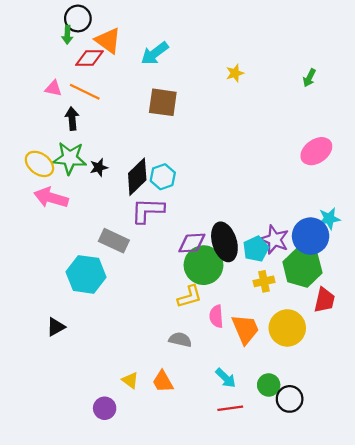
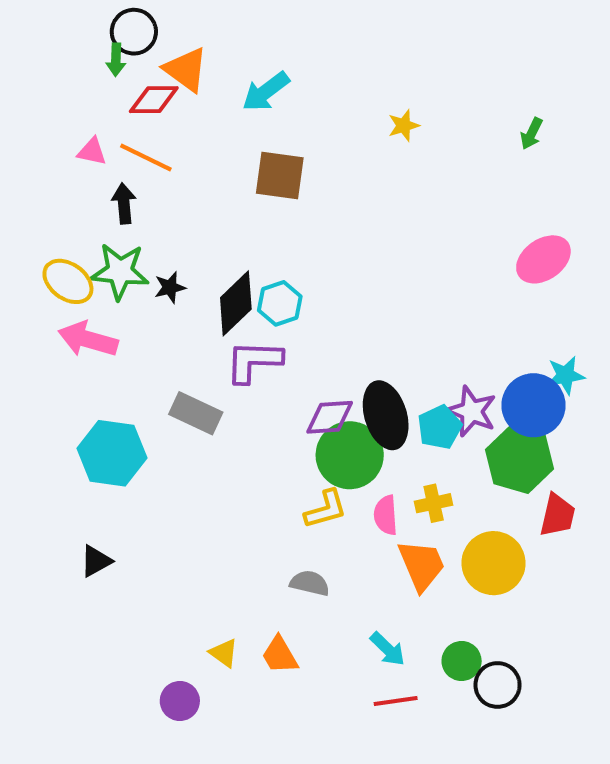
cyan hexagon: (86, 274) -> (112, 453), moved
yellow cross: (264, 281) -> (434, 503), moved
pink semicircle: (216, 316) -> (386, 515), moved

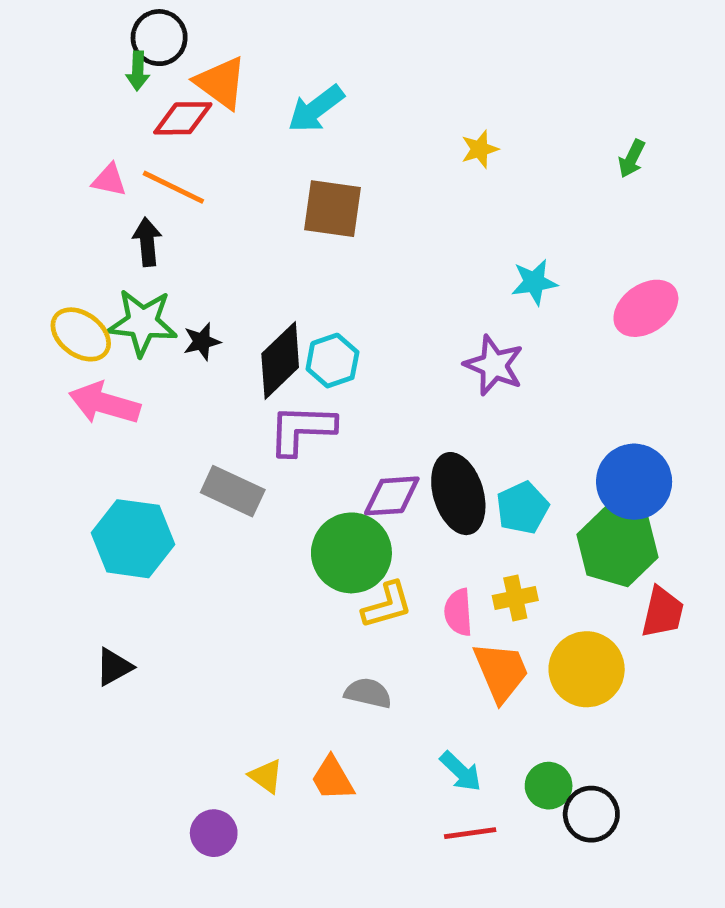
cyan star: (565, 375) -> (534, 282), moved
purple star: (472, 411) -> (494, 365), moved
green circle: (350, 455) -> (351, 553), moved

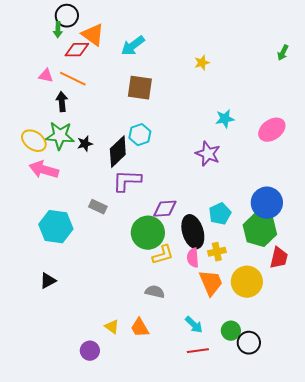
green arrow: (632, 159) -> (283, 53), moved
cyan hexagon: (332, 361) -> (140, 135), moved
gray rectangle: (233, 491) -> (98, 207), size x0.7
black ellipse: (458, 494) -> (193, 232), moved

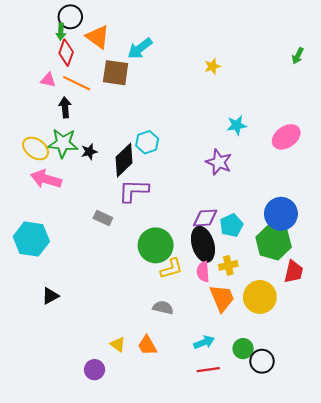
red diamond: (77, 50) -> (66, 53), moved, turned -70
brown square: (140, 88) -> (116, 73), moved
purple diamond: (165, 209) -> (205, 218), moved
cyan hexagon: (56, 227) -> (31, 239), moved
cyan arrow: (194, 325) -> (204, 342), turned -66

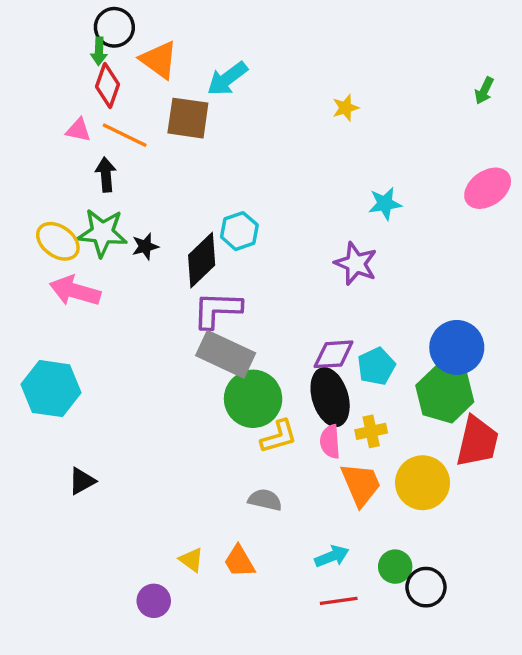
pink ellipse: (286, 137) -> (488, 188), moved
gray rectangle: (103, 218) -> (226, 354), moved, size x1.8
red trapezoid: (294, 272) -> (477, 442), size x1.4

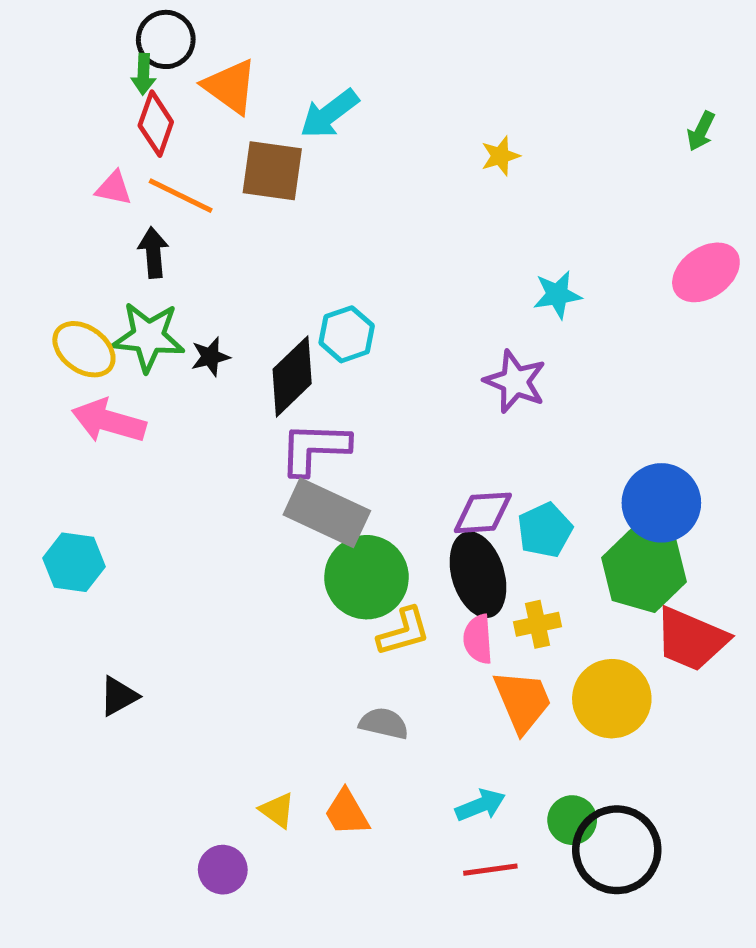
cyan hexagon: (51, 389) -> (74, 562), size x0.7
red trapezoid: (477, 442) -> (691, 639), turned 100
black circle: (426, 587) -> (617, 850), size x1.5

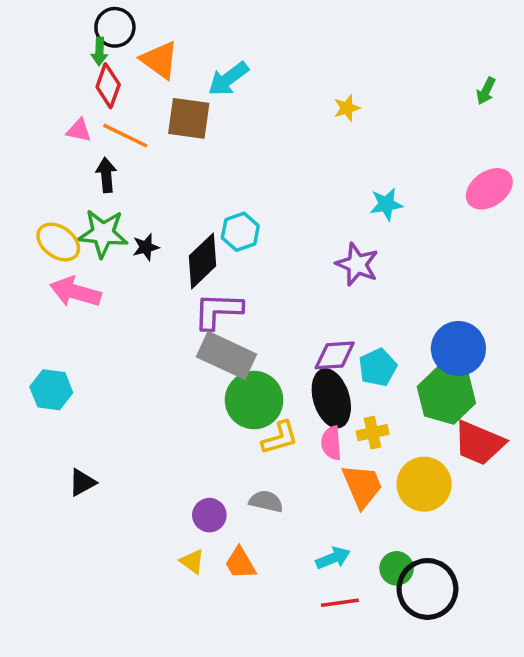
purple circle: (223, 870) -> (209, 515), moved

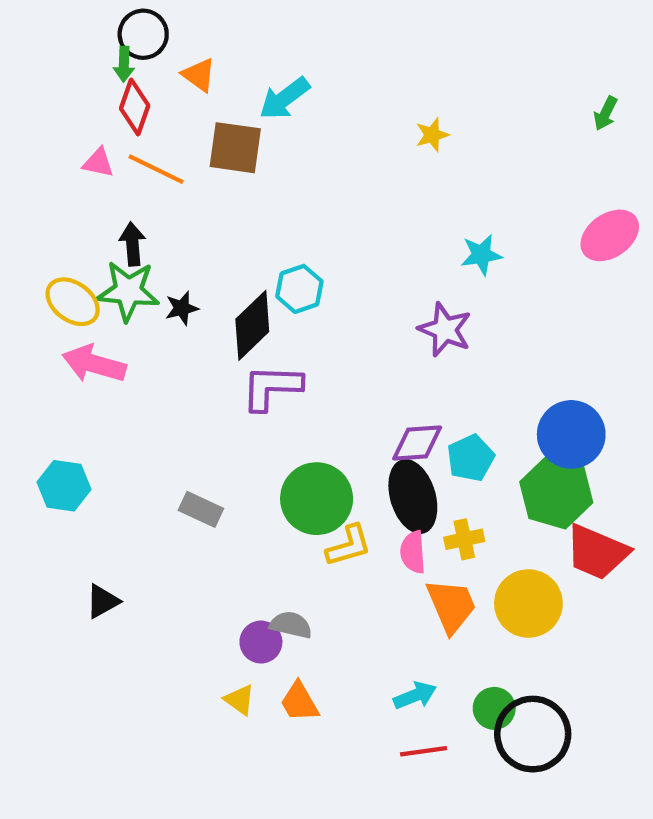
orange triangle: (160, 60) -> (199, 75), size x0.7
black arrow: (106, 175) -> (132, 244), moved
gray rectangle: (227, 355) -> (201, 509), moved, size x0.6
gray semicircle: (266, 501) -> (291, 625), moved

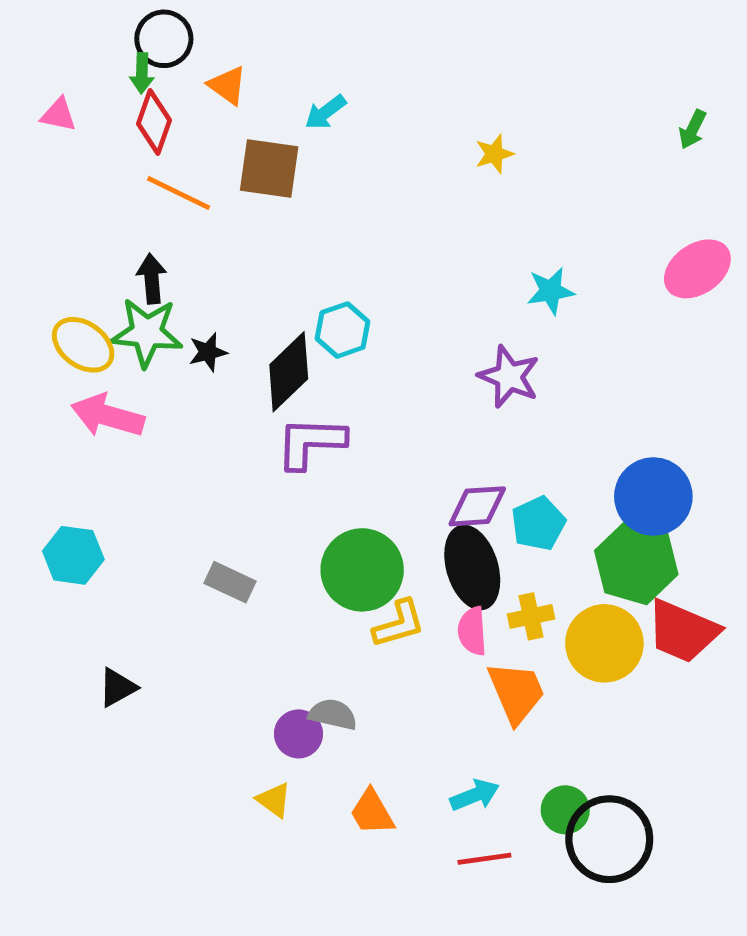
cyan arrow: (284, 98) -> (325, 112), size x0.7
pink triangle: (98, 163) -> (59, 115), moved
yellow circle: (528, 604) -> (604, 643), moved
orange trapezoid: (299, 702) -> (372, 812), moved

